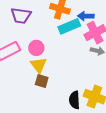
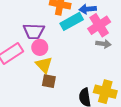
purple trapezoid: (21, 16) -> (34, 31), moved

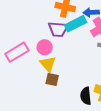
purple trapezoid: (34, 31) -> (58, 29), moved

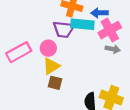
cyan rectangle: (76, 24) -> (82, 24), turned 30
yellow triangle: (48, 64) -> (51, 66), turned 36

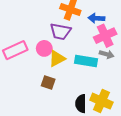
cyan rectangle: (82, 24) -> (86, 61), moved
yellow triangle: (51, 66) -> (57, 59), moved

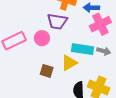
gray arrow: (107, 54) -> (104, 51), moved
yellow triangle: (57, 59) -> (69, 63), moved

